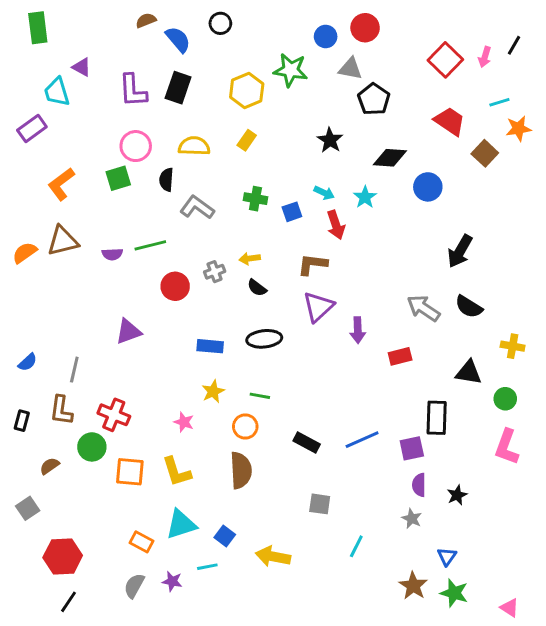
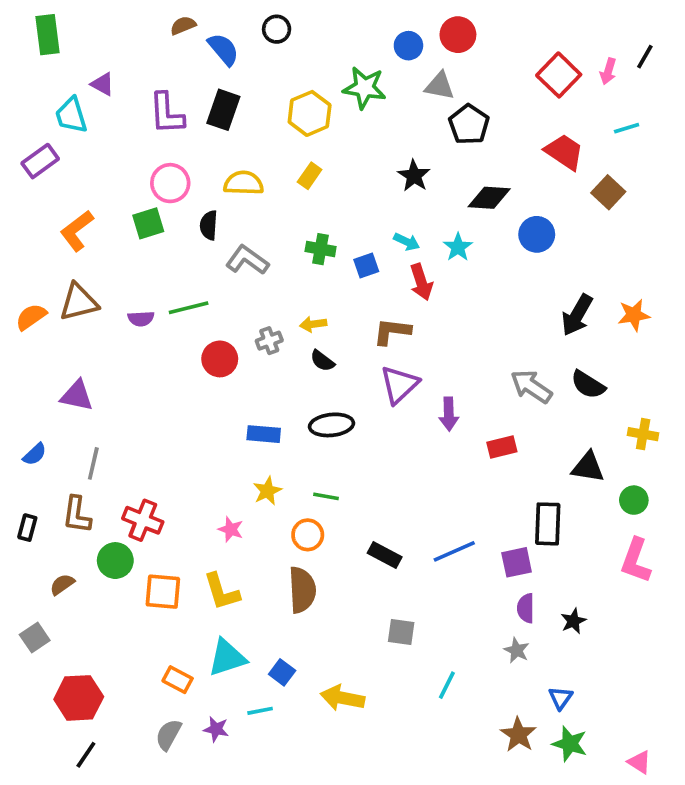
orange star: (518, 129) -> (634, 315), moved
purple triangle: (128, 332) -> (77, 396), moved, turned 32

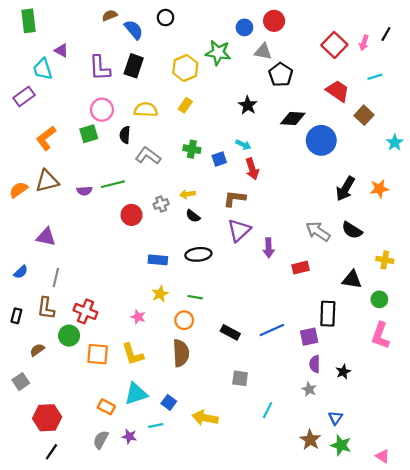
blue circle: (537, 234) -> (321, 140), size x1.4
cyan star: (458, 247) -> (395, 143), moved

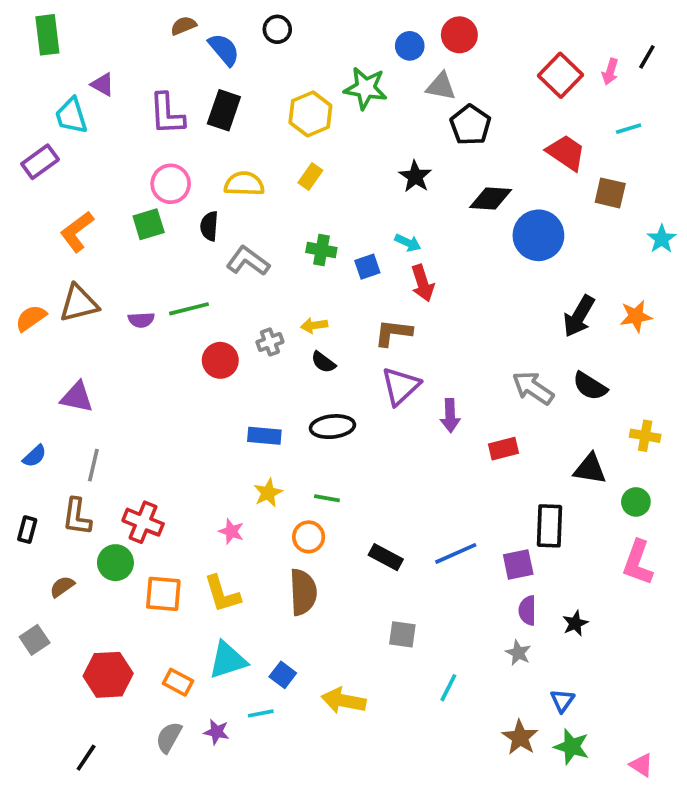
brown square: (364, 115) -> (610, 193), turned -30
red hexagon: (47, 418) -> (108, 675), moved

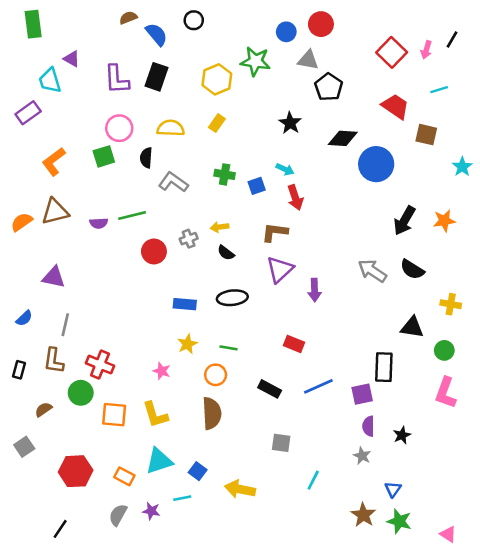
red rectangle: (504, 449) -> (294, 344), moved, turned 36

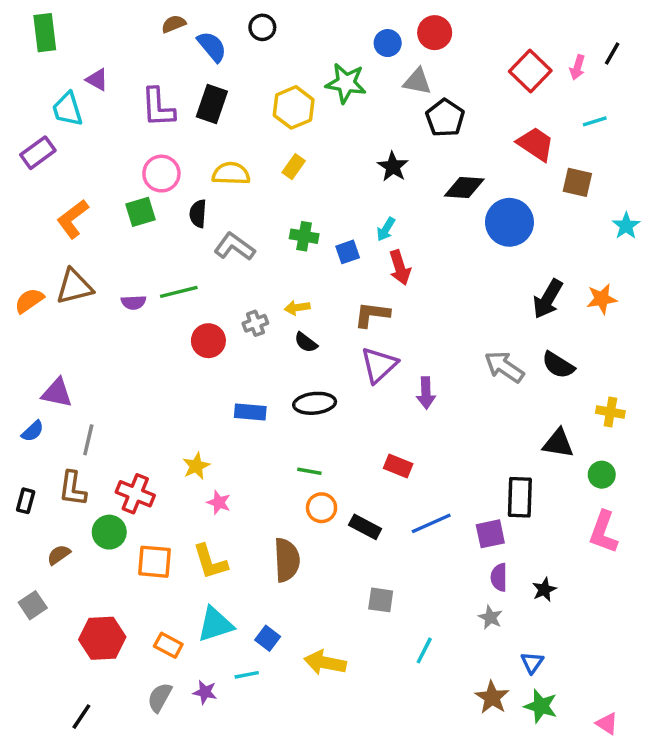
cyan arrow: (285, 169) -> (386, 229), turned 96
purple triangle: (54, 277) -> (57, 393), moved
yellow star: (187, 344) -> (196, 466), moved
orange circle: (216, 375) -> (322, 508), moved

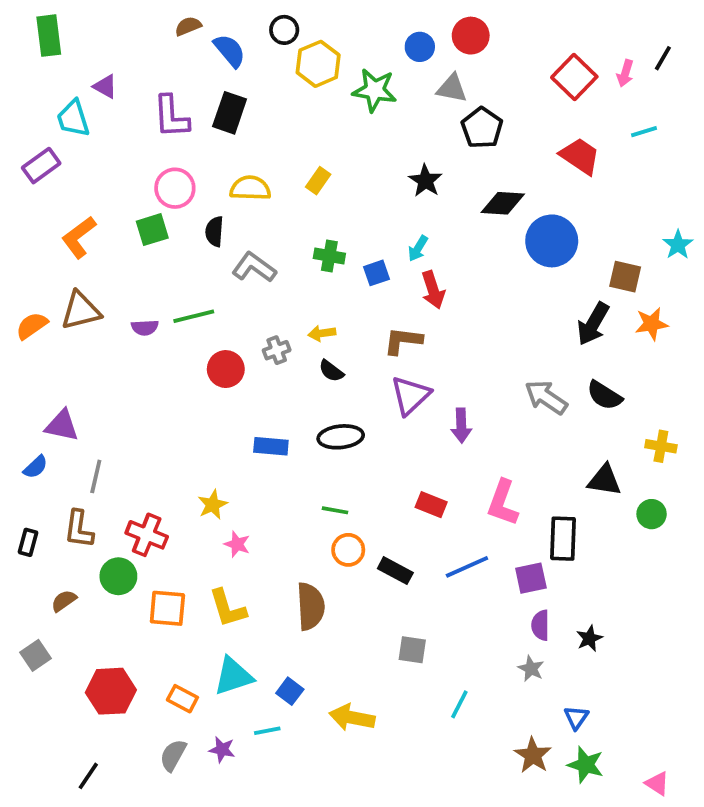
yellow hexagon: (294, 107) -> (318, 64), moved
brown square: (577, 182) -> (625, 277), moved
pink L-shape: (603, 532) -> (503, 503), moved

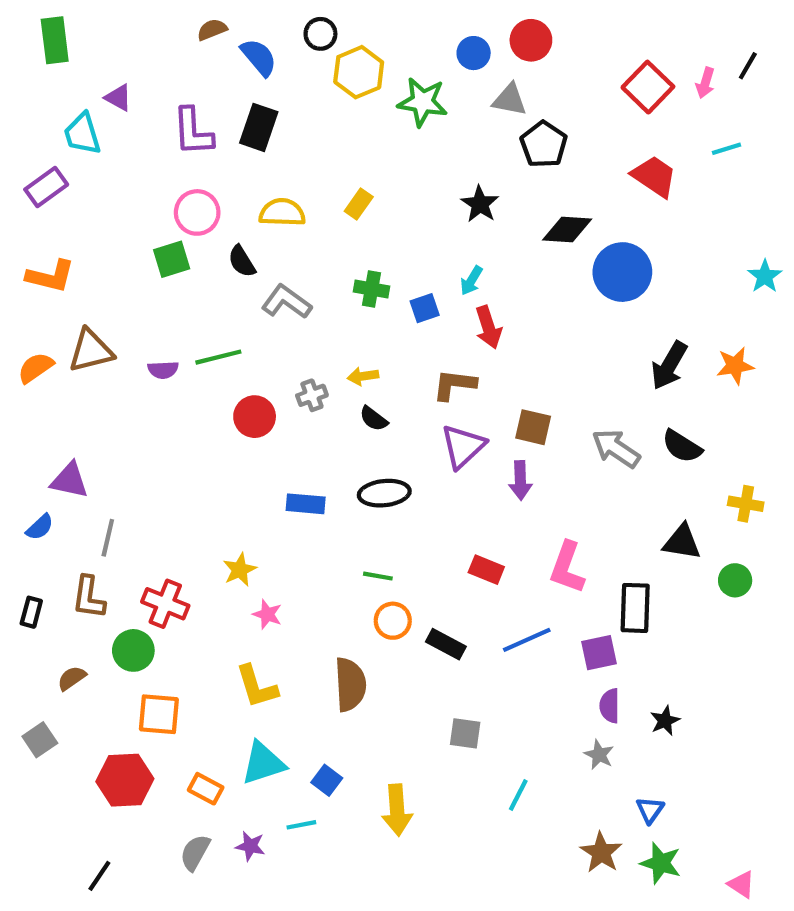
black semicircle: (214, 231) -> (242, 261), turned -36
orange L-shape: (79, 237) -> (50, 276), moved, turned -129
brown square: (625, 277) -> (533, 427), moved
orange square: (167, 608) -> (159, 714), moved
yellow arrow: (352, 718) -> (397, 810), turned -105

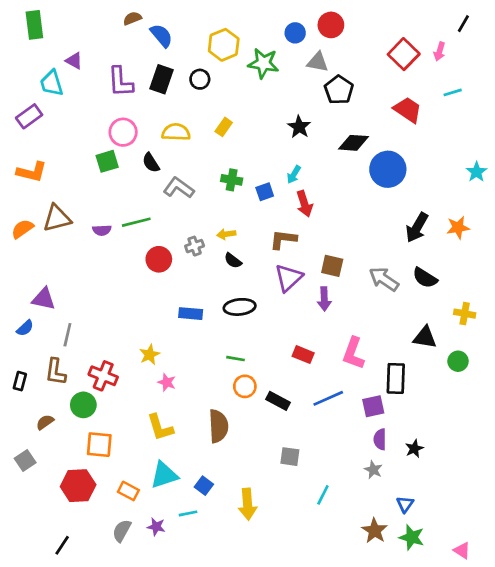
black circle: (320, 34) -> (200, 79), moved
black line: (748, 66) -> (463, 24), moved

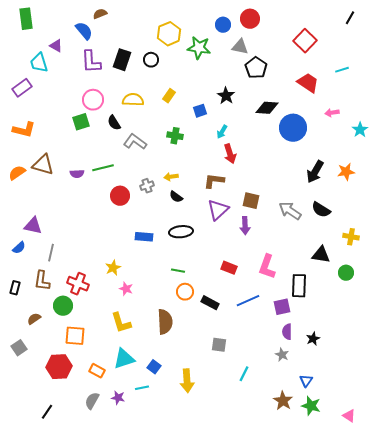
blue semicircle: (161, 36) -> (84, 31), moved
pink arrow: (439, 51) -> (332, 113), moved, turned 64
blue square: (265, 192) -> (200, 111), moved
brown triangle: (57, 218) -> (43, 165), turned 30

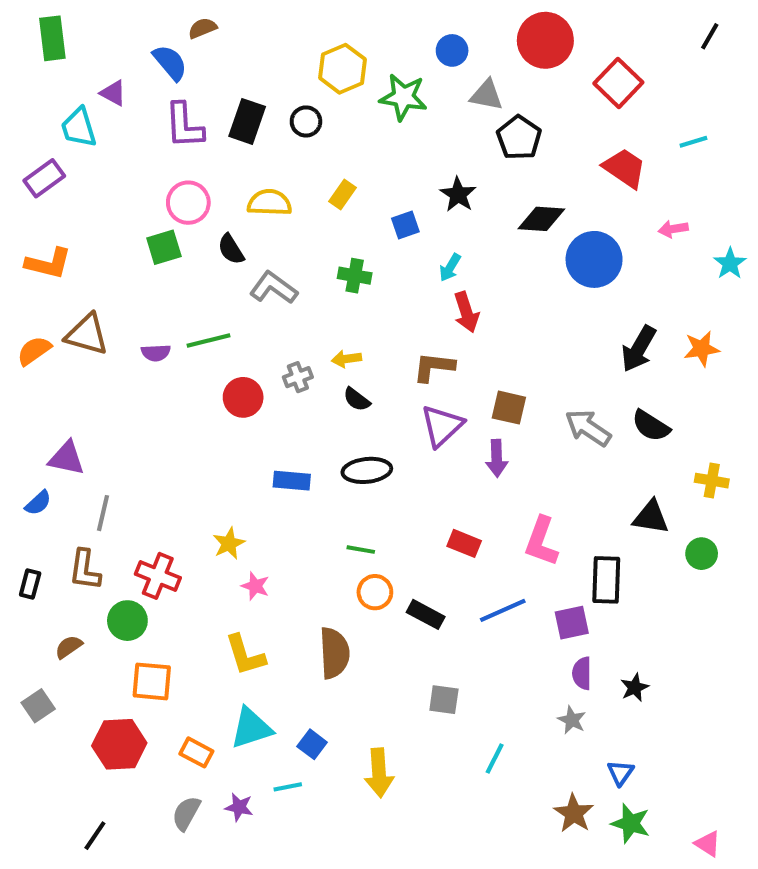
red circle: (250, 19) -> (545, 40), moved, size x1.4

